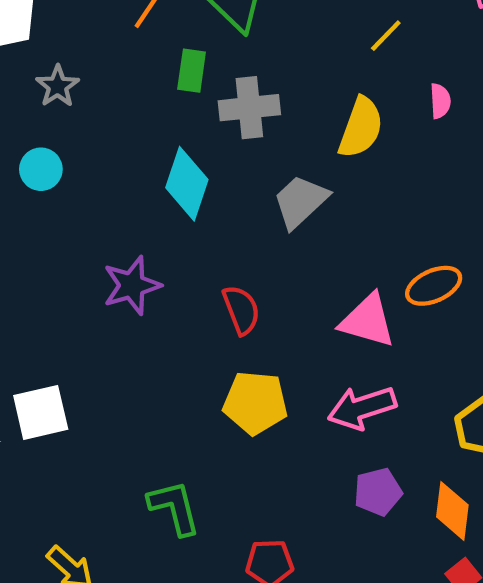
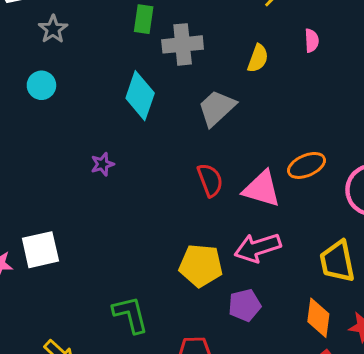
yellow semicircle: (361, 128) -> (258, 58), size x0.7
purple star: (132, 285) -> (102, 164), size x0.6
red semicircle: (241, 310) -> (210, 180), moved
yellow pentagon: (255, 403) -> (201, 265), moved
purple pentagon: (378, 492) -> (245, 305), moved

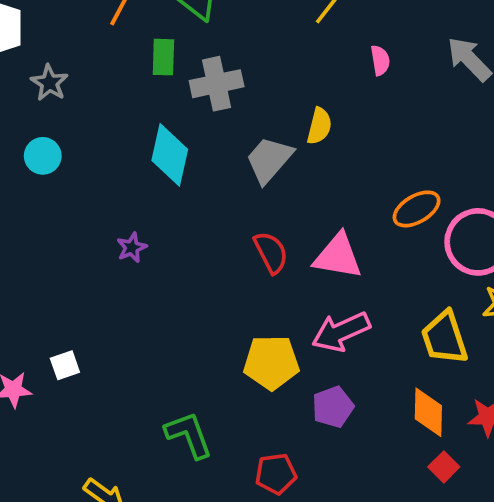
yellow semicircle: (258, 58) -> (319, 126), moved
orange ellipse: (307, 165) -> (417, 209), moved
white square: (40, 250) -> (65, 365), size x0.6

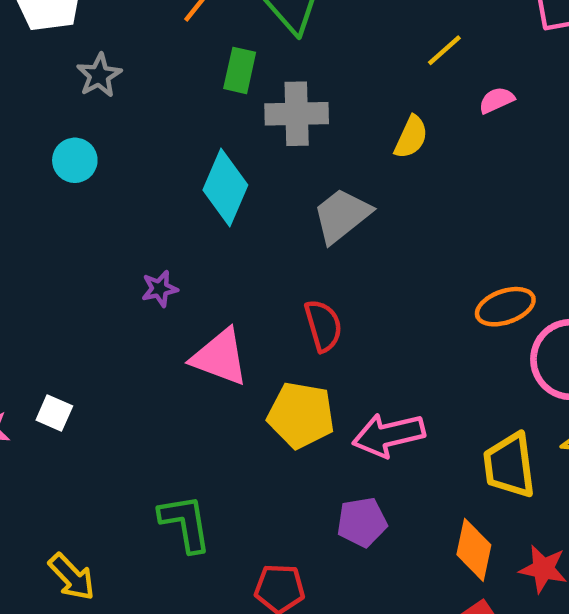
pink semicircle: (380, 60) -> (497, 100), moved, turned -116
yellow semicircle: (319, 126) -> (411, 137), moved
pink triangle: (338, 256) -> (220, 357), moved
yellow pentagon: (271, 362) -> (301, 415), moved
white square: (65, 365) -> (54, 413), turned 32

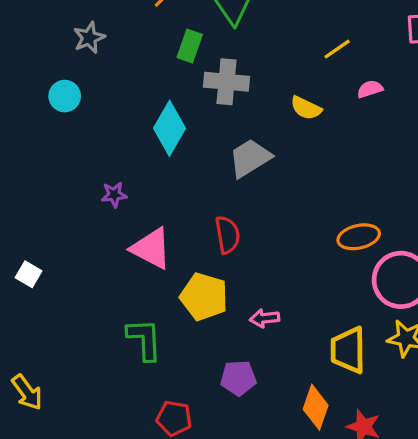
yellow semicircle: (411, 137) -> (306, 108), turned 84
pink arrow: (388, 435) -> (265, 318), size x0.6
green L-shape: (185, 523) -> (144, 339), moved

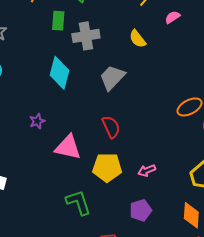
yellow semicircle: (306, 108) -> (137, 39), turned 42

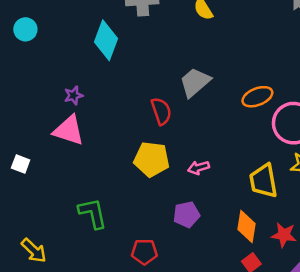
gray trapezoid: (112, 78) -> (195, 82), moved
pink triangle: (68, 147) -> (69, 130), moved
green L-shape: (78, 202) -> (93, 213), moved

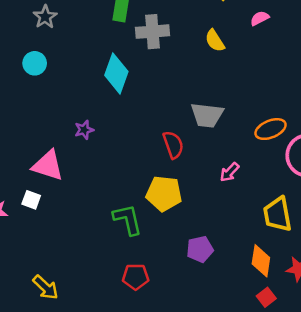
gray trapezoid: (195, 82) -> (207, 115), turned -132
pink triangle: (69, 130) -> (48, 165), moved
pink arrow: (199, 168) -> (230, 172), moved, turned -30
green L-shape: (93, 213) -> (128, 219), moved
red pentagon: (144, 252) -> (136, 277), moved

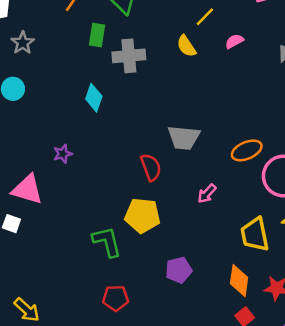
yellow semicircle: (215, 41) -> (186, 46), moved
cyan diamond: (116, 73) -> (94, 98), size x0.7

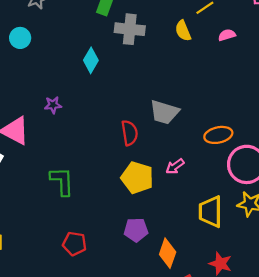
yellow pentagon: (142, 216) -> (137, 178), moved
green L-shape: (107, 242) -> (62, 181), moved
orange diamond: (239, 281) -> (168, 253), moved

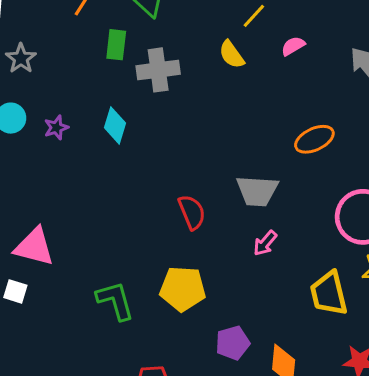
purple star: (53, 105) -> (56, 128), moved
gray trapezoid: (164, 112) -> (257, 191), moved
orange ellipse: (218, 135) -> (314, 139), moved
yellow pentagon: (137, 178) -> (183, 289), moved

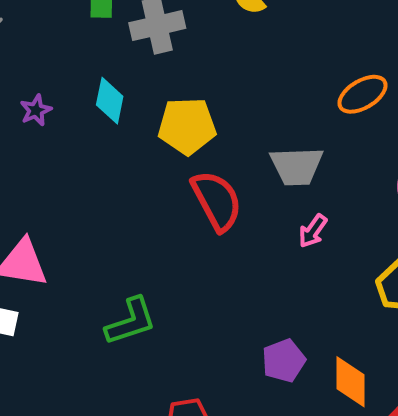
red semicircle: (192, 212) -> (217, 201), size x1.4
yellow pentagon: (183, 289) -> (187, 126), moved
green L-shape: (115, 301) -> (131, 321), turned 93

